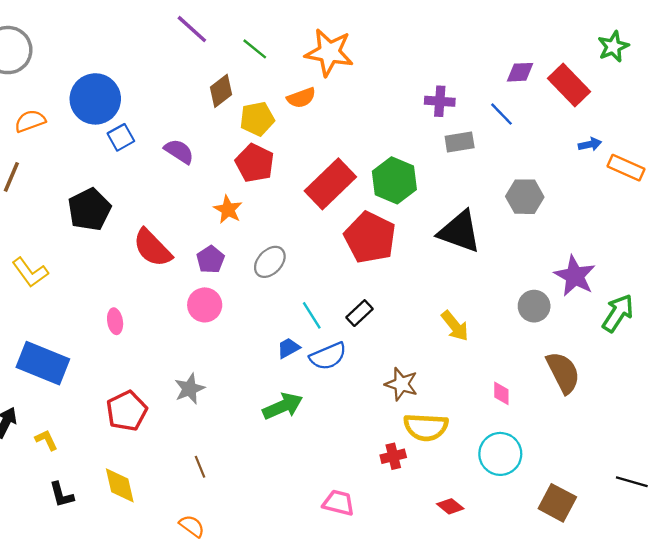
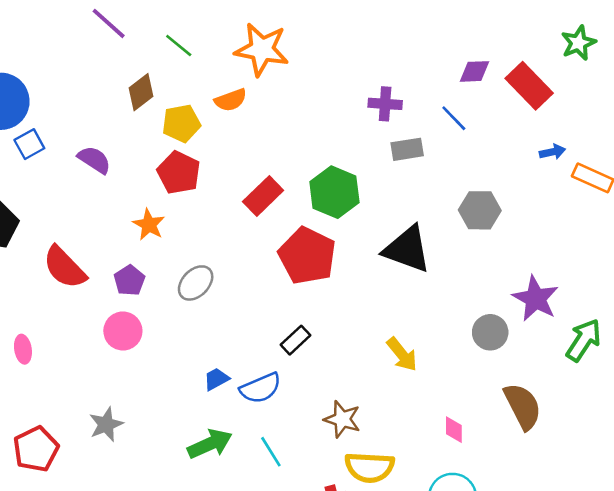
red rectangle: (330, 184) -> (263, 196), size x0.7
cyan line: (312, 315) -> (271, 452), moved

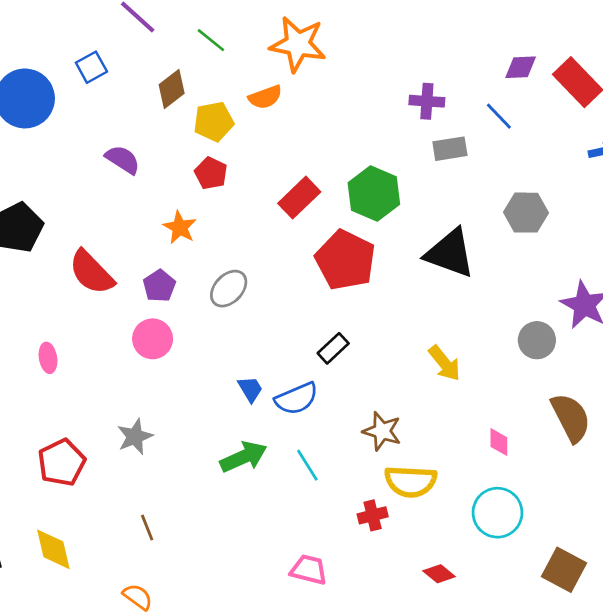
blue square: (29, 144) -> (91, 67), moved
red pentagon: (179, 173) -> (211, 173), size x0.7
blue trapezoid: (216, 379) -> (250, 389), turned 88

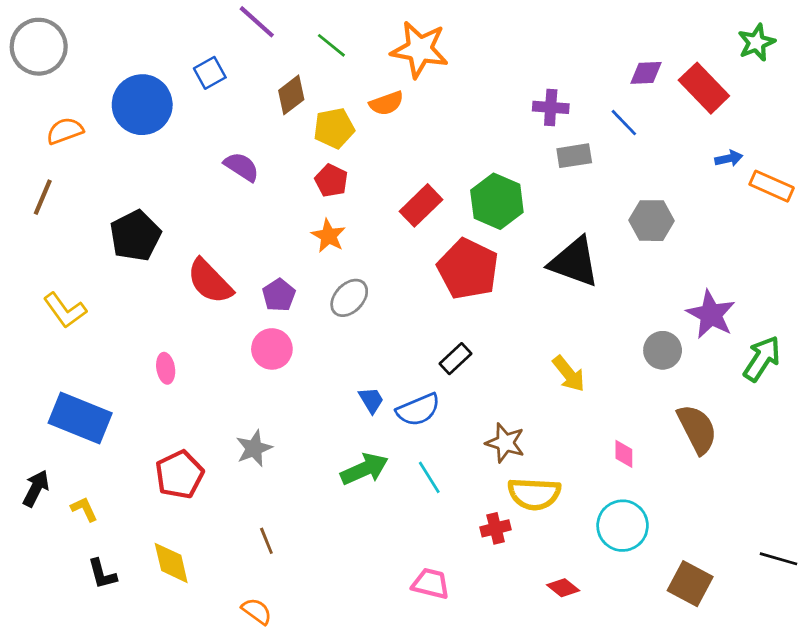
orange star: (180, 227) -> (329, 236), moved

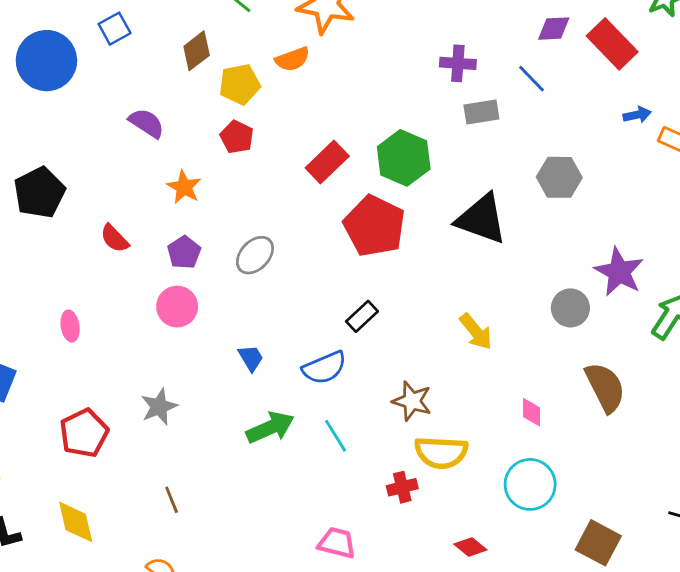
orange star: (329, 236) -> (184, 187), moved
red semicircle: (210, 281) -> (115, 238), size x0.6
blue trapezoid: (371, 400) -> (251, 358), moved

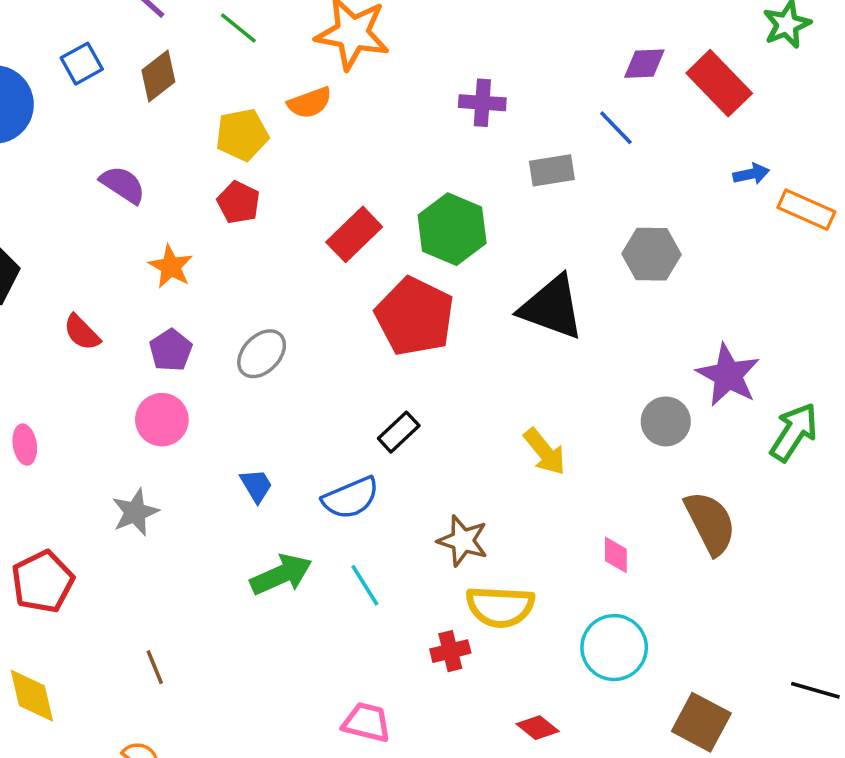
brown diamond: (197, 51) -> (158, 76), moved
purple cross: (458, 63) -> (482, 103), moved
gray star: (159, 407) -> (135, 512), moved

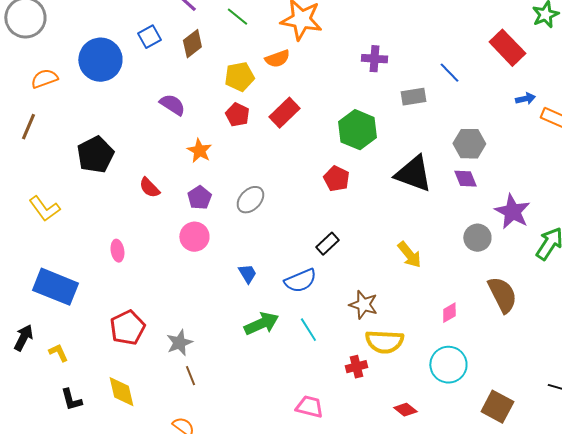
purple diamond: (644, 64) -> (465, 179), moved, turned 70
red rectangle: (354, 234) -> (284, 113), moved
red pentagon: (415, 316) -> (336, 179), size x0.6
gray star: (135, 512) -> (179, 343), moved
pink diamond: (616, 555) -> (449, 313), turned 60

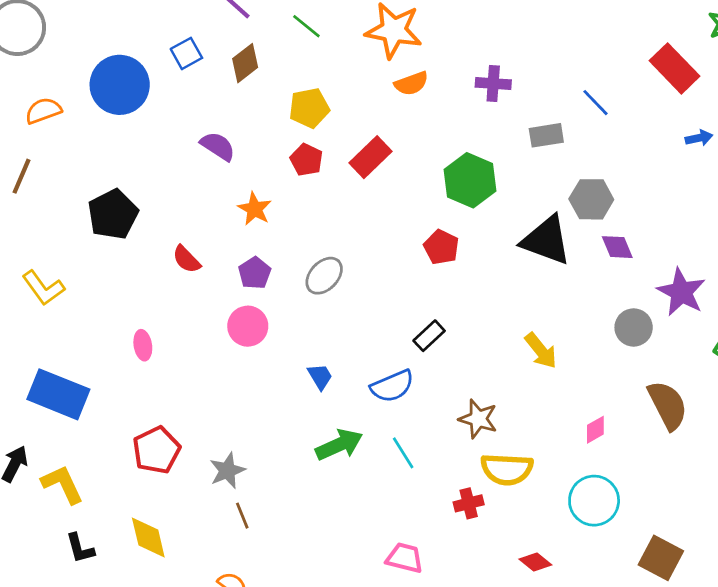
orange semicircle: (277, 59) -> (411, 83), moved
gray hexagon: (469, 144) -> (591, 199), moved
yellow L-shape: (58, 353) -> (62, 484), size x1.6

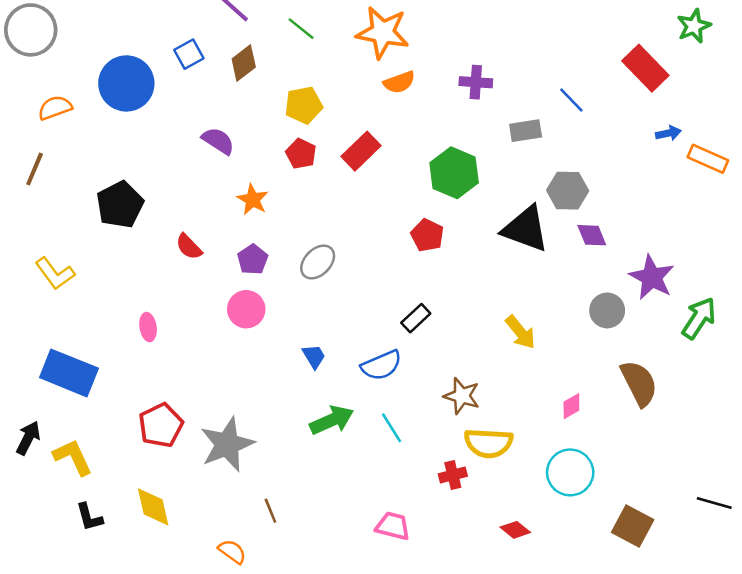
gray star: (227, 471) -> (227, 444), size x1.6
brown line: (242, 516) -> (270, 511), moved

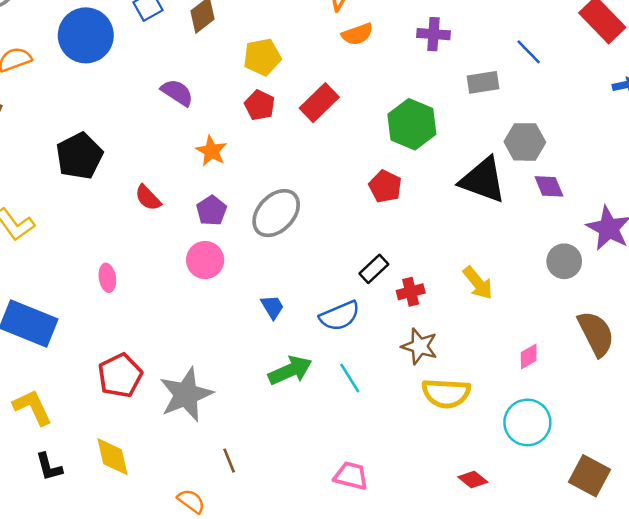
gray ellipse: (318, 262) -> (276, 213), size x1.4
red cross: (453, 475) -> (411, 292), moved

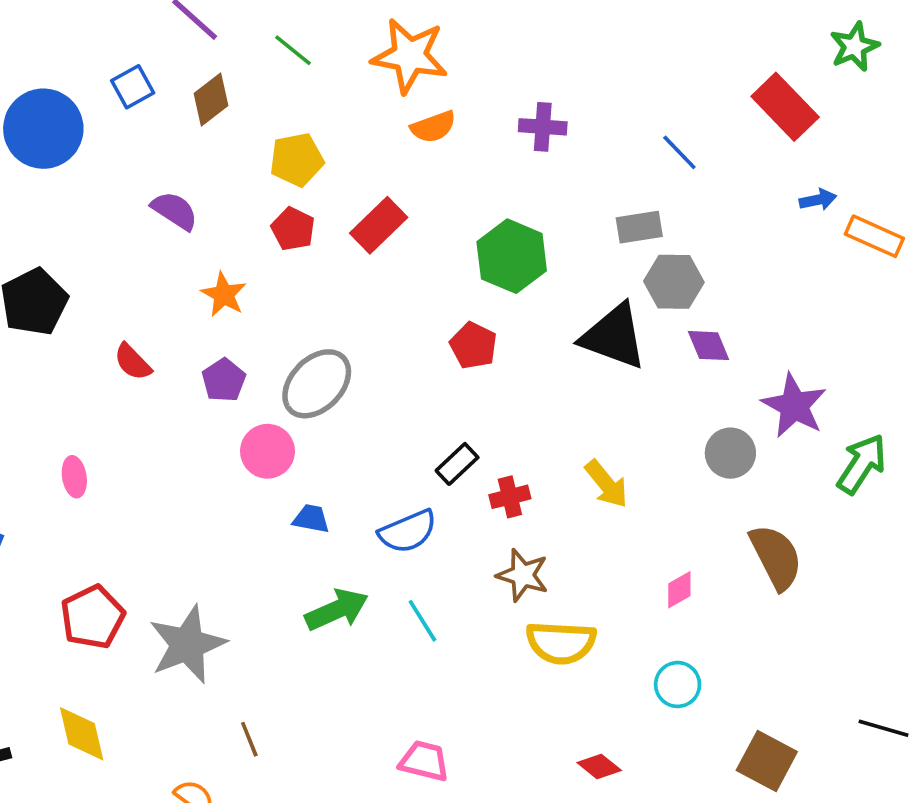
gray rectangle: (483, 82) -> (639, 227), moved
pink circle: (205, 260) -> (267, 451), moved
blue trapezoid: (272, 307) -> (311, 519), turned -48
cyan circle: (527, 422) -> (678, 685), size x0.7

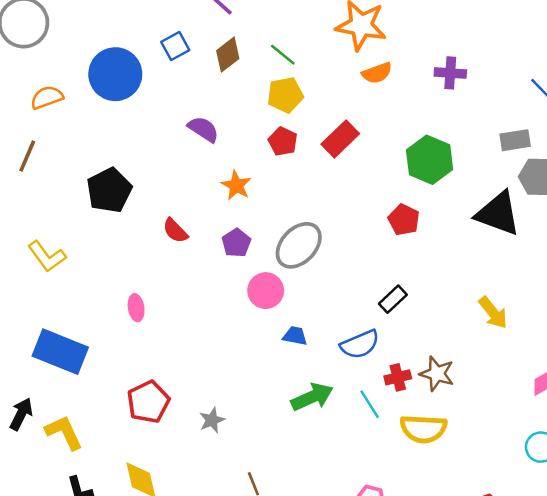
green line: (293, 50) -> (283, 55), moved
red cross: (510, 497) -> (398, 377), moved
yellow semicircle: (561, 643) -> (423, 429), moved
gray star: (187, 644) -> (212, 420), size x0.5

